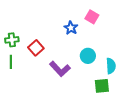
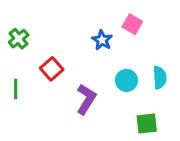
green cross: (12, 40) -> (19, 39), moved, turned -32
cyan semicircle: (111, 66) -> (160, 77), moved
purple L-shape: (60, 69) -> (86, 99), turned -105

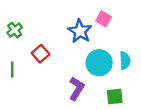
blue star: (102, 40) -> (80, 31), size x1.5
cyan circle: (127, 80) -> (99, 63), size x1.5
purple L-shape: (86, 99) -> (77, 89), moved

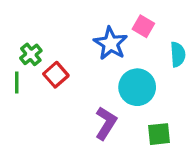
green cross: (15, 30) -> (31, 54), moved
cyan semicircle: (125, 60) -> (178, 54), moved
green line: (12, 69) -> (17, 83), moved

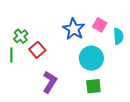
pink square: (143, 26) -> (100, 25), moved
purple L-shape: (106, 123) -> (50, 82), moved
green square: (159, 134) -> (93, 86), moved

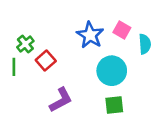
purple L-shape: (50, 82) -> (61, 100), turned 30

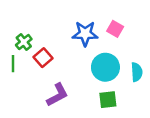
blue star: (90, 35) -> (85, 34), turned -30
cyan semicircle: (145, 44) -> (137, 72), moved

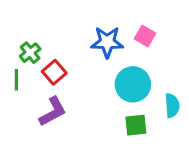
cyan semicircle: (137, 72) -> (172, 106), moved
purple L-shape: (57, 95) -> (53, 112), moved

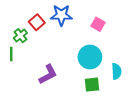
blue star: (107, 42) -> (61, 15), moved
red square: (54, 72) -> (37, 22), moved
purple L-shape: (53, 112) -> (48, 74), moved

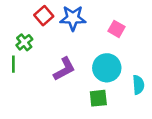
red square: (37, 22) -> (44, 16), moved
purple L-shape: (48, 74) -> (64, 69), moved
green square: (92, 85) -> (98, 98), moved

